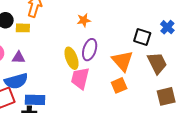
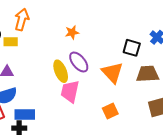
purple ellipse: (90, 50) -> (79, 62), turned -55
brown trapezoid: (157, 63) -> (148, 74), turned -65
orange square: (119, 85) -> (110, 111), moved

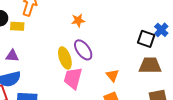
black square: (132, 48) -> (146, 39), moved
orange triangle: (112, 73) -> (112, 75), moved, size x0.6

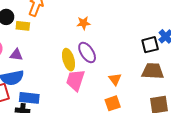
black square: (146, 39) -> (150, 45), turned -36

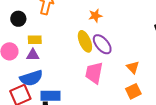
yellow rectangle: (23, 26) -> (35, 40), moved
yellow ellipse: (69, 60) -> (85, 41), moved

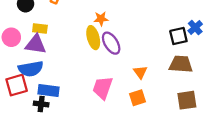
orange star: (95, 16) -> (101, 19), moved
purple triangle: (33, 55) -> (36, 44), size x1.5
pink trapezoid: (94, 73) -> (103, 88), moved

